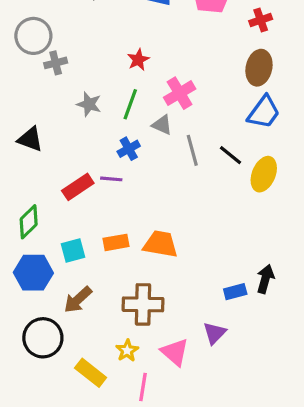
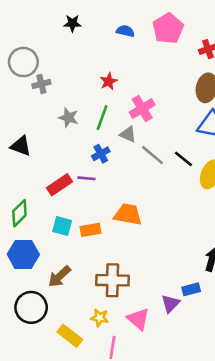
gray line: (192, 150) -> (152, 155), turned -35
orange trapezoid: (160, 244) -> (128, 214), moved
cyan square: (73, 250) -> (62, 226), moved, turned 30
blue rectangle: (235, 292) -> (191, 289), moved
yellow star: (127, 351) -> (100, 318), turned -30

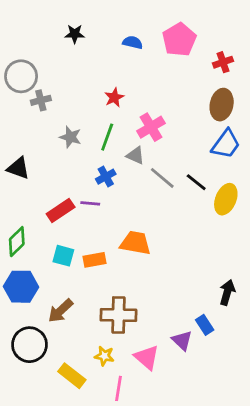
blue rectangle: (191, 289) -> (205, 325), turned 72
purple triangle: (171, 304) -> (182, 340), turned -30

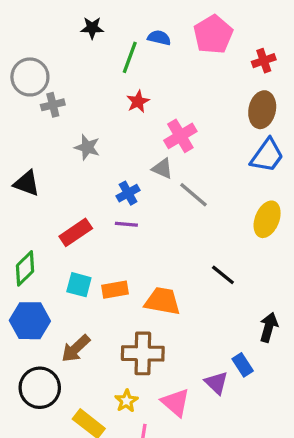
green line: (107, 137) -> (130, 57), moved
black line: (196, 182) -> (223, 275), moved
purple line: (90, 203) -> (126, 224), moved
orange trapezoid: (135, 243) -> (162, 301), moved
yellow star: (104, 356) -> (126, 401), turned 30

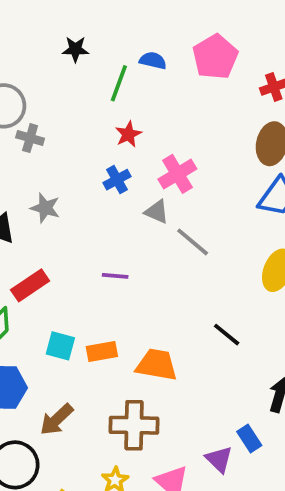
gray cross: (53, 105) -> (30, 138), turned 30
gray star: (87, 147) -> (45, 208), moved
blue cross: (128, 193) -> (117, 180), moved
red rectangle: (76, 232) -> (30, 285), moved

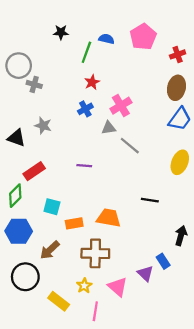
gray triangle: (157, 212) -> (109, 128), turned -32
black line: (227, 335) -> (150, 200), turned -30
orange rectangle: (102, 352) -> (74, 223), moved

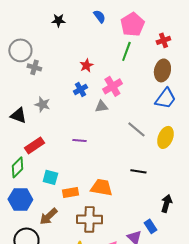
blue semicircle: (106, 39) -> (99, 16), moved, turned 40
green line: (86, 52) -> (126, 51), moved
gray line: (130, 146) -> (136, 129), moved

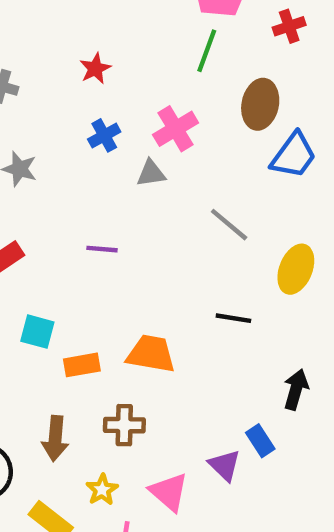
red star: (86, 65) -> (95, 69), moved
brown ellipse: (162, 70) -> (260, 104), moved
yellow ellipse: (165, 137) -> (296, 269), moved
brown arrow: (48, 216) -> (55, 439), moved, turned -42
brown cross: (89, 219) -> (124, 425), size x0.7

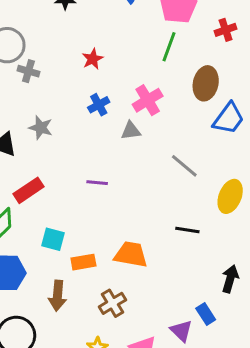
brown cross: (124, 425) -> (112, 303), turned -32
brown arrow: (55, 439) -> (57, 296), moved

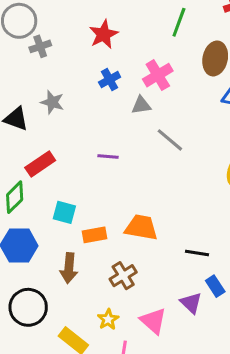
red star: (93, 59) -> (104, 34), size x1.4
gray cross: (28, 71) -> (40, 46), turned -35
gray line: (184, 166) -> (170, 140), moved
black line: (187, 230) -> (197, 253), moved

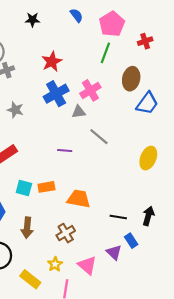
blue cross: (110, 80) -> (56, 94), size x1.6
purple line: (108, 157) -> (65, 151), moved
orange rectangle: (95, 235) -> (46, 187), moved

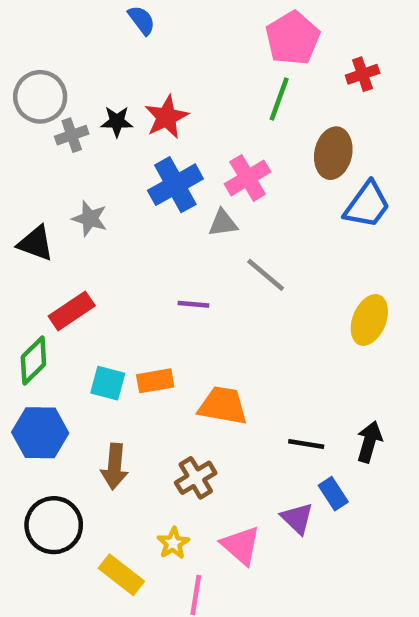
blue semicircle: (76, 15) -> (142, 20), moved
black star: (32, 20) -> (117, 122), moved

